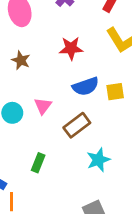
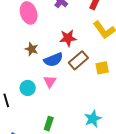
blue semicircle: (86, 86) -> (53, 60), moved
brown rectangle: (77, 125) -> (78, 60), moved

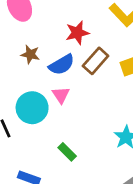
cyan circle: (28, 88) -> (32, 108), size x1.5
green rectangle: (49, 124) -> (67, 152), turned -56

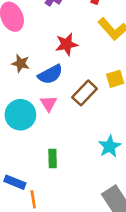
brown rectangle: (96, 61) -> (85, 93), moved
green rectangle: (67, 152) -> (53, 158), turned 42

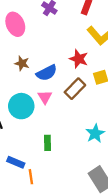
red star: (67, 44) -> (79, 59), moved, turned 30

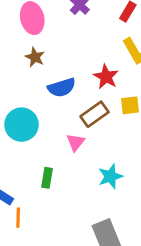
brown star: (22, 63) -> (35, 57), moved
pink triangle: (45, 97) -> (76, 142), moved

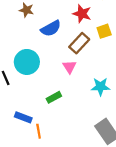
cyan star: (110, 176) -> (100, 87), turned 30
green rectangle: (47, 178) -> (54, 97), turned 64

